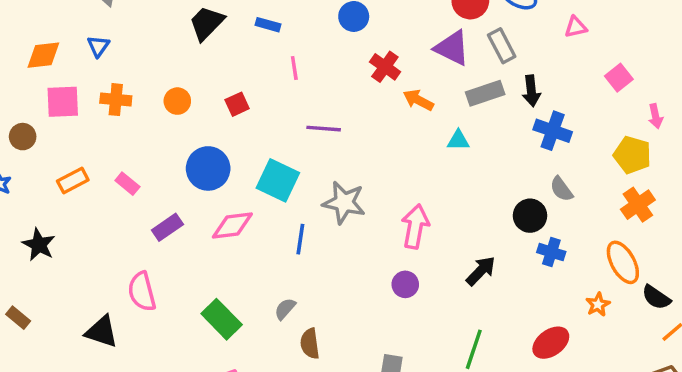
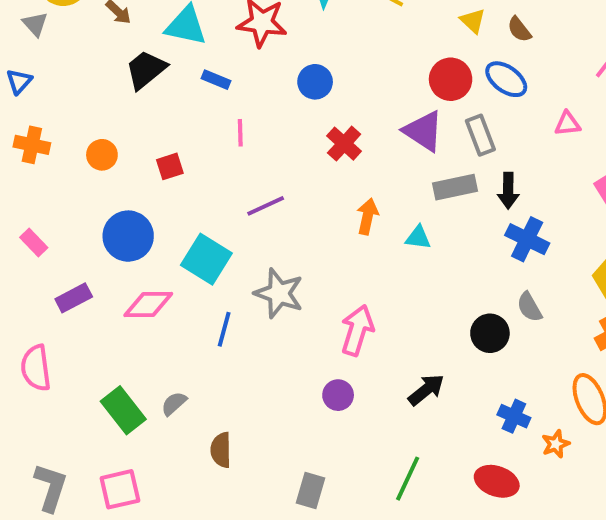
orange arrow: (418, 100) -> (367, 216), moved, turned 68
purple line: (324, 129) -> (266, 206), turned -36
blue cross: (551, 252) -> (514, 416), moved
gray semicircle: (285, 309) -> (174, 404), moved
red ellipse: (551, 343) -> (497, 481), turned 48

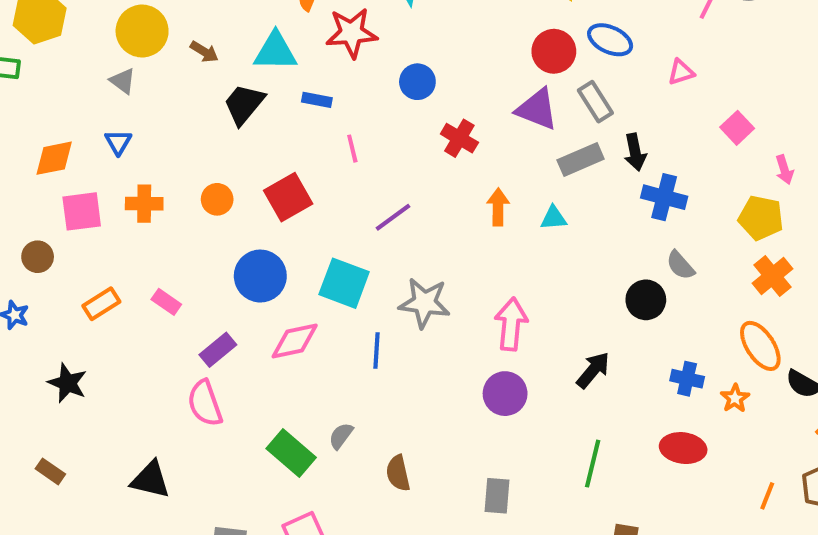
red square: (170, 166) -> (288, 197), size x1.6
pink semicircle: (36, 368) -> (205, 403), moved
purple circle: (338, 395) -> (505, 394), size x1.4

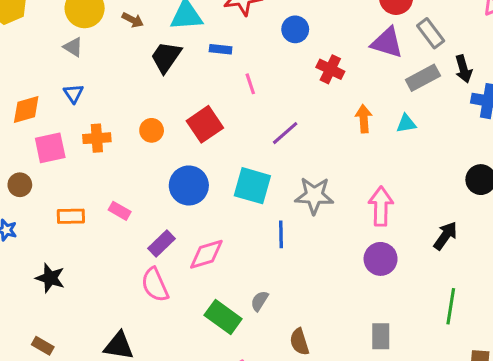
orange rectangle: (101, 304) -> (71, 216), turned 36
pink diamond: (295, 341) -> (206, 254), moved
brown semicircle: (398, 473) -> (299, 342), moved

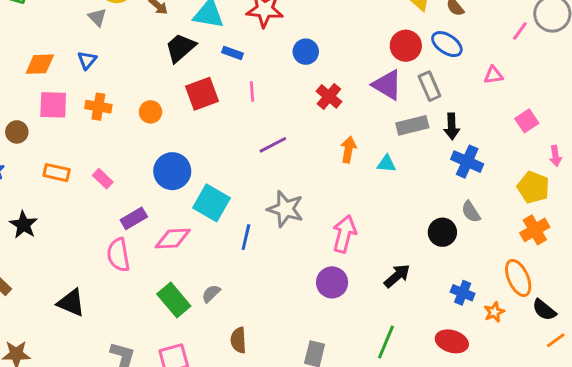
red square: (205, 124) -> (202, 94), moved
cyan square: (252, 186) -> (211, 203), moved

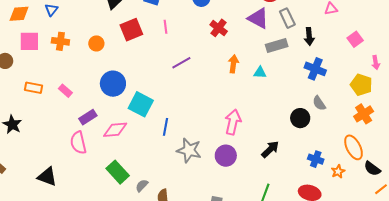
black arrow: (452, 126) -> (309, 36), moved
gray star: (285, 209) -> (189, 150), moved
gray semicircle: (211, 294) -> (142, 186), moved

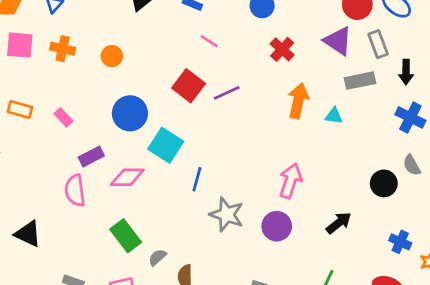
pink line: (166, 27) -> (209, 41), turned -56
red square: (131, 30) -> (189, 86), moved, turned -35
orange arrow: (233, 64) -> (298, 101), size x1.4

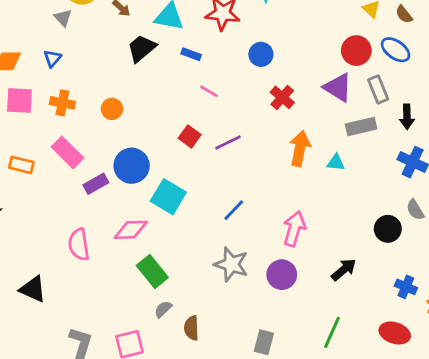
red square: (189, 86) -> (190, 136), size x0.7
pink rectangle: (64, 117) -> (68, 152), moved, size x1.6
purple rectangle: (91, 157) -> (96, 184), moved
blue line: (197, 179) -> (234, 210), moved, turned 30
green rectangle: (126, 236) -> (152, 272), moved

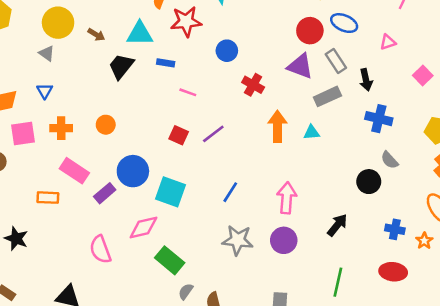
orange rectangle: (21, 165) -> (48, 198), moved

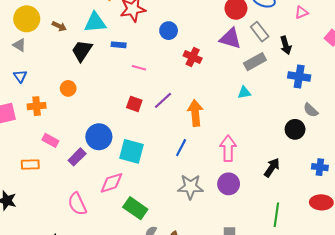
orange circle: (106, 125) -> (68, 88), moved
orange arrow: (277, 126) -> (195, 113), moved
pink rectangle: (74, 171) -> (50, 140), size x0.7

